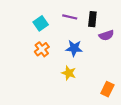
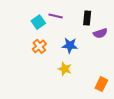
purple line: (70, 17) -> (56, 16), moved

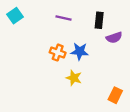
cyan square: (38, 22) -> (15, 16), moved
orange cross: (39, 46) -> (58, 53), moved, turned -32

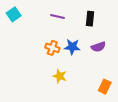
purple semicircle: (114, 38) -> (98, 47), moved
yellow star: (74, 78) -> (60, 76), moved

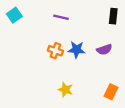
black rectangle: (90, 19) -> (113, 16), moved
yellow star: (60, 76) -> (65, 90), moved

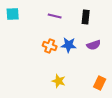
cyan square: (14, 15) -> (13, 14), turned 32
black rectangle: (113, 16) -> (86, 17), moved

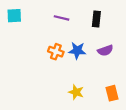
yellow star: (59, 81) -> (76, 92), moved
orange rectangle: (100, 83) -> (112, 93), turned -40

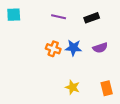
black rectangle: (96, 19) -> (92, 18), turned 64

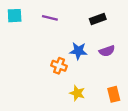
purple line: (59, 17) -> (50, 18), moved
orange cross: (53, 49) -> (59, 66), moved

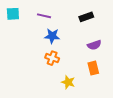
blue star: (78, 51) -> (52, 36), moved
orange rectangle: (114, 94) -> (93, 68), moved

